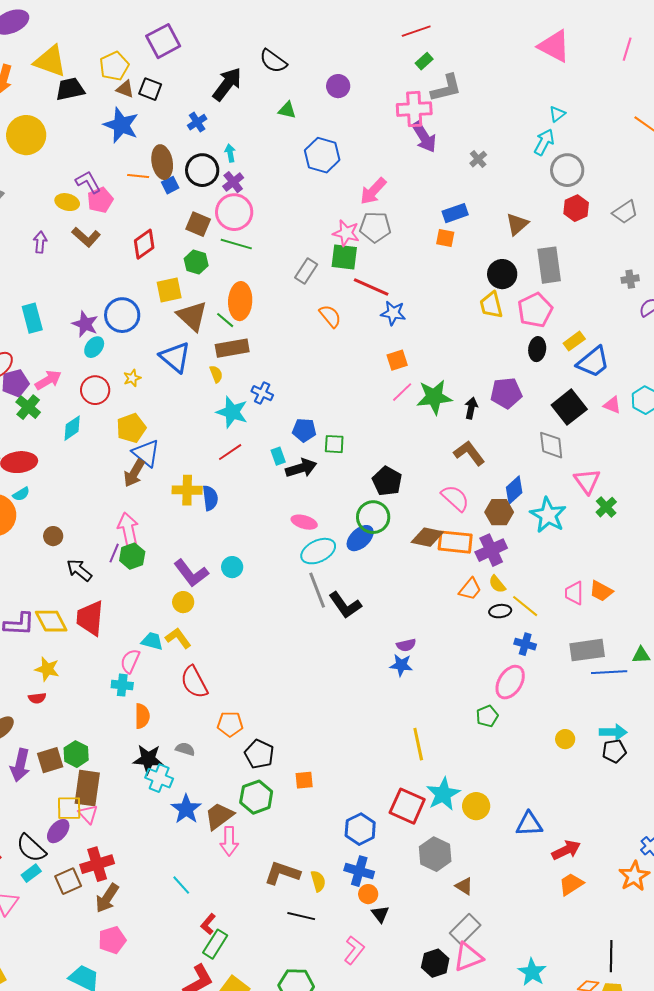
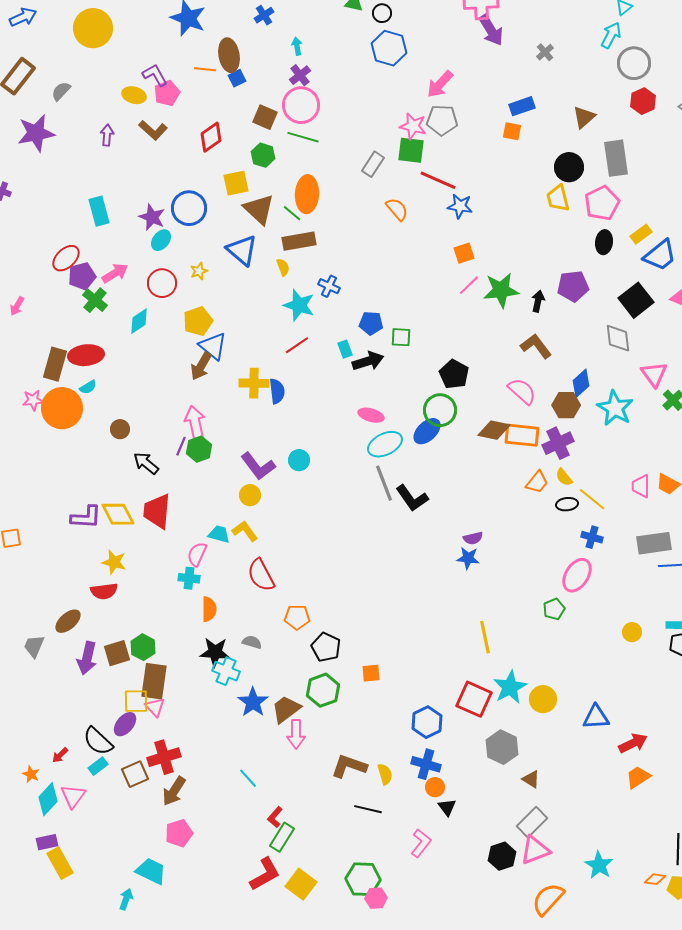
black circle: (202, 170) -> (382, 13), moved, size x0.6
red semicircle: (37, 698) -> (104, 591), size x1.5

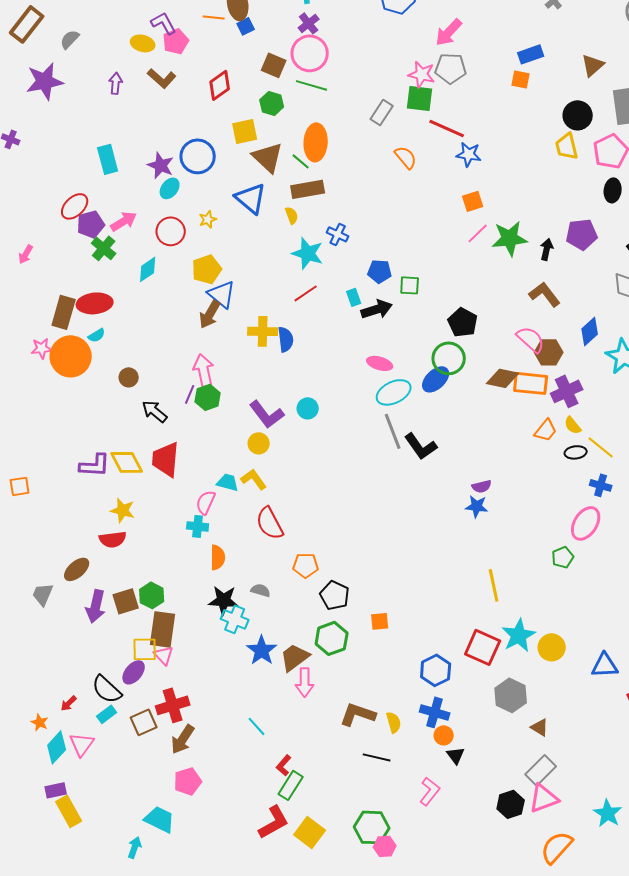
brown hexagon: (566, 405) -> (549, 352), moved

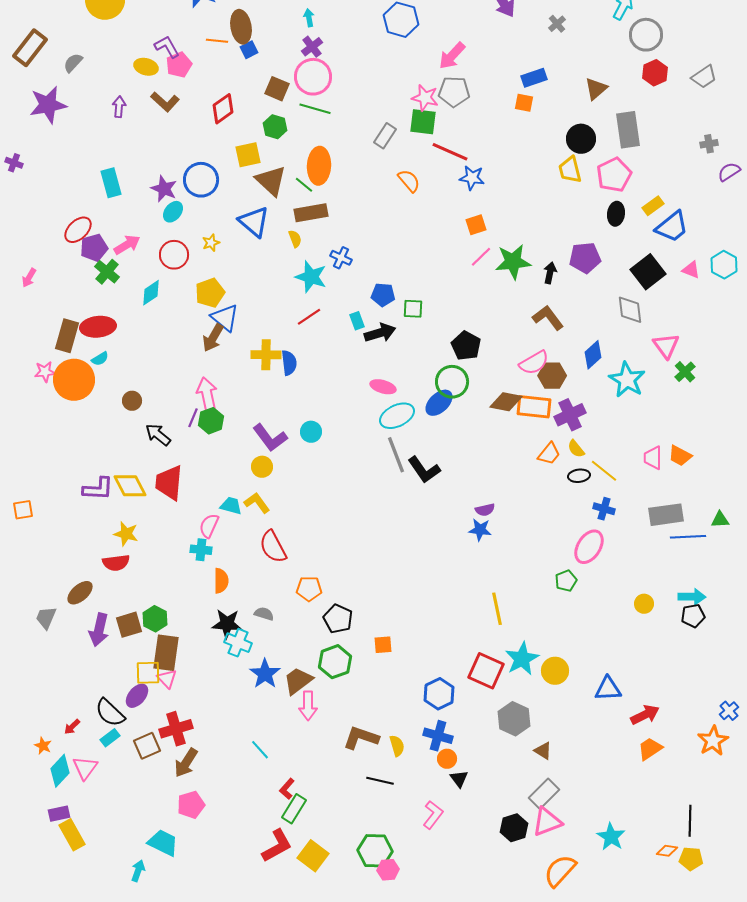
pink semicircle: (531, 339) -> (534, 363), turned 108

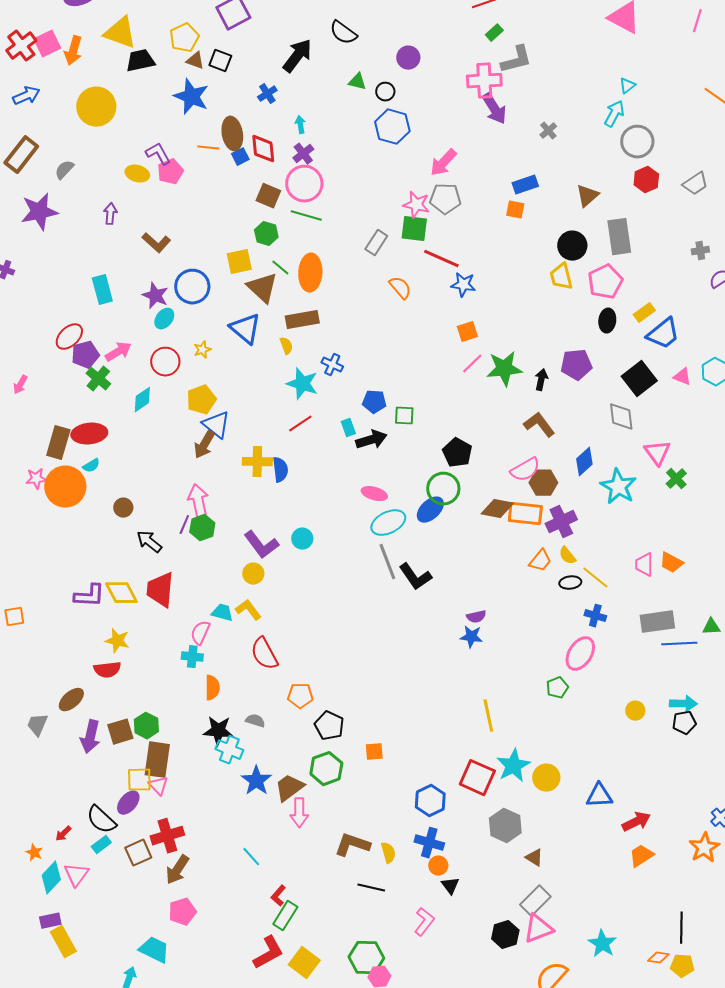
brown L-shape: (165, 102) -> (156, 243), moved
red diamond: (223, 109) -> (263, 149), moved, turned -60
green line: (304, 185) -> (280, 268), moved

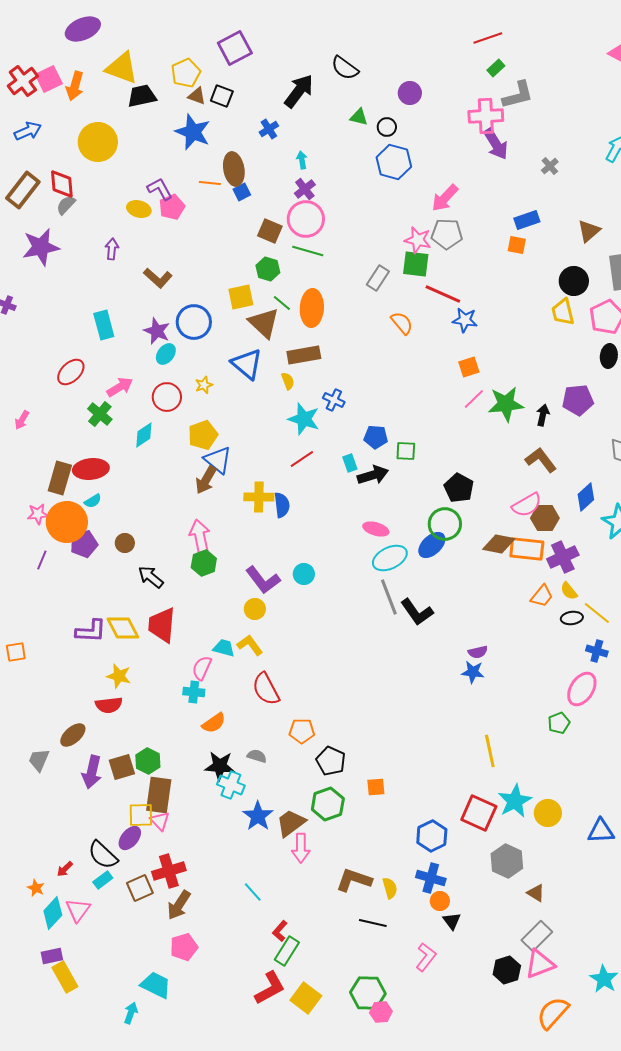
red diamond: (263, 149) -> (62, 184), moved
purple pentagon: (85, 355) -> (84, 544), moved
purple line: (184, 525) -> (42, 560), moved
orange semicircle: (212, 688) -> (214, 723), turned 55

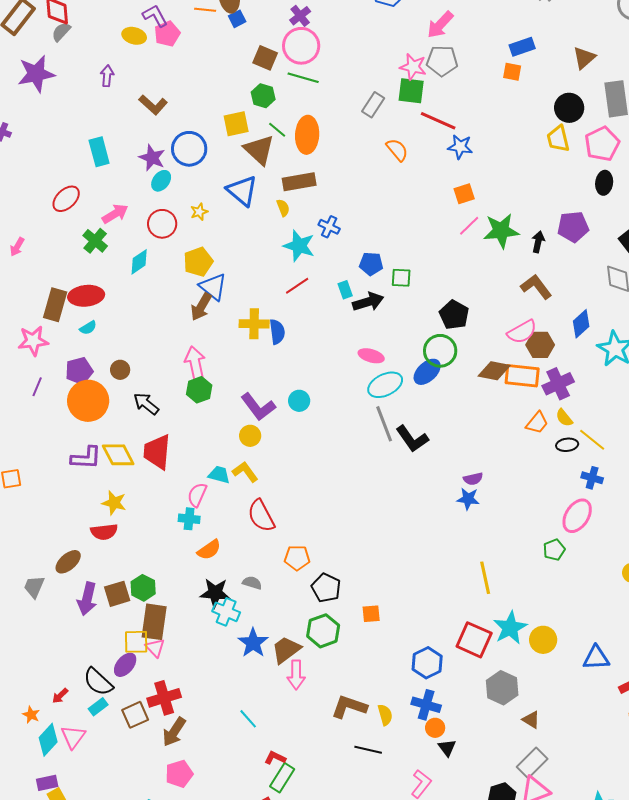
pink star: (38, 514) -> (33, 341), size x1.4
orange circle: (67, 522) -> (88, 401), moved
red L-shape: (280, 931) -> (275, 758), turned 75

